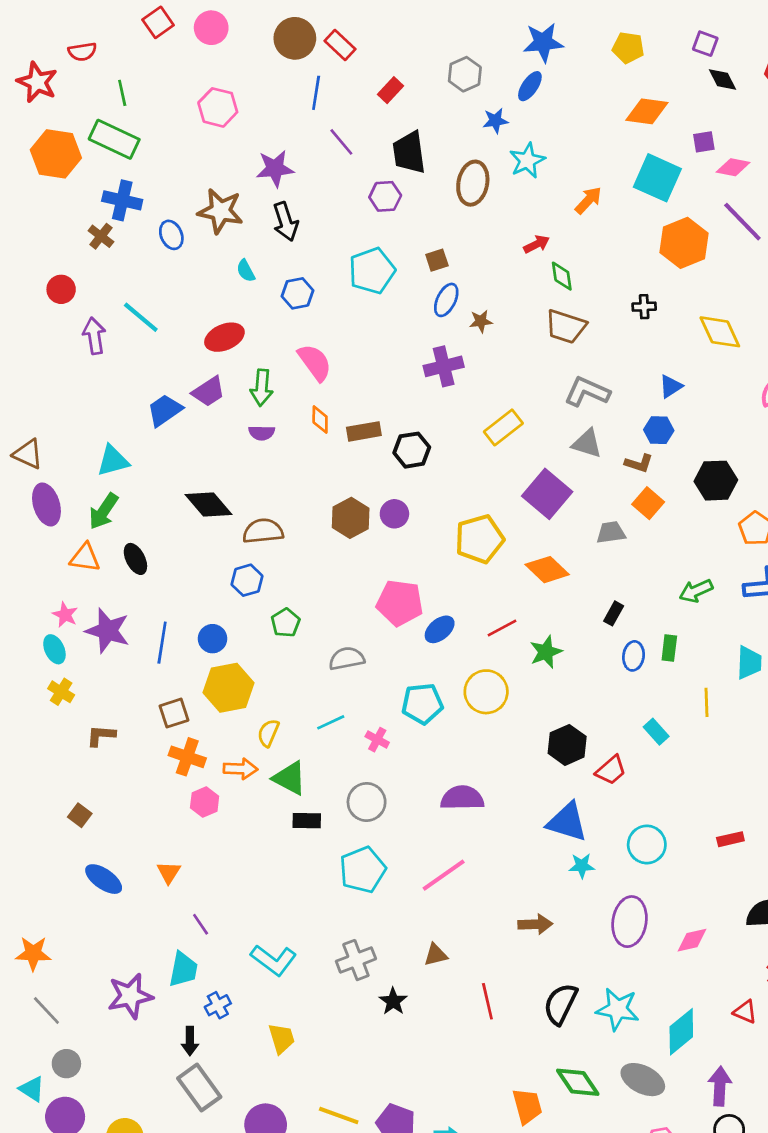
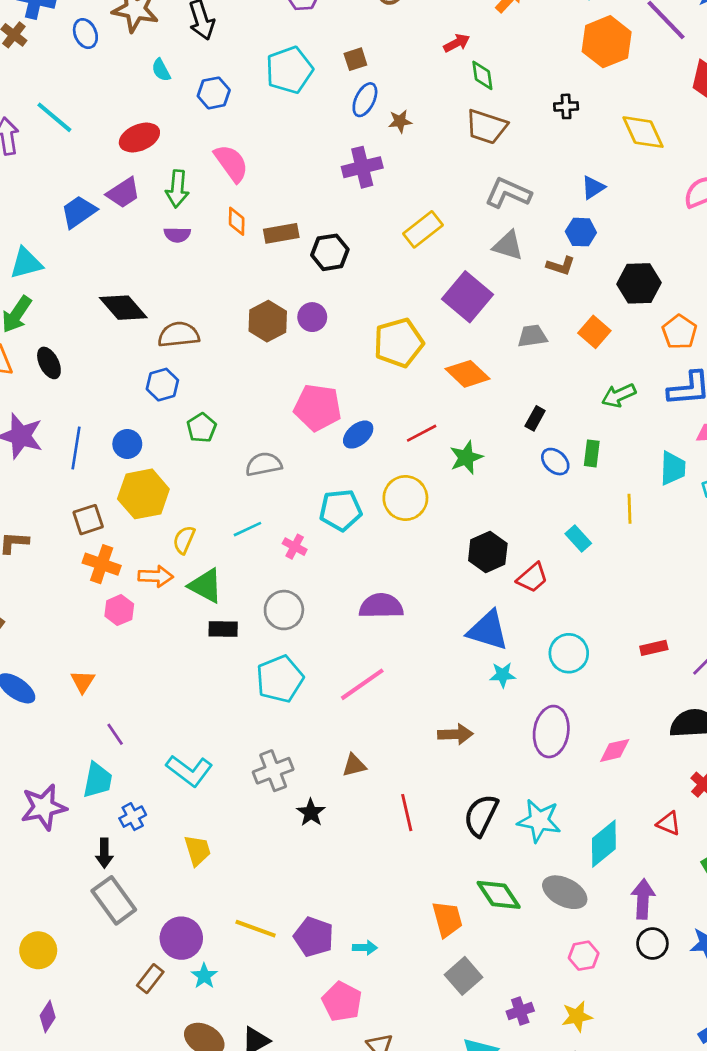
orange square: (648, 503) -> (594, 332), moved
blue ellipse: (634, 656) -> (555, 462), turned -56

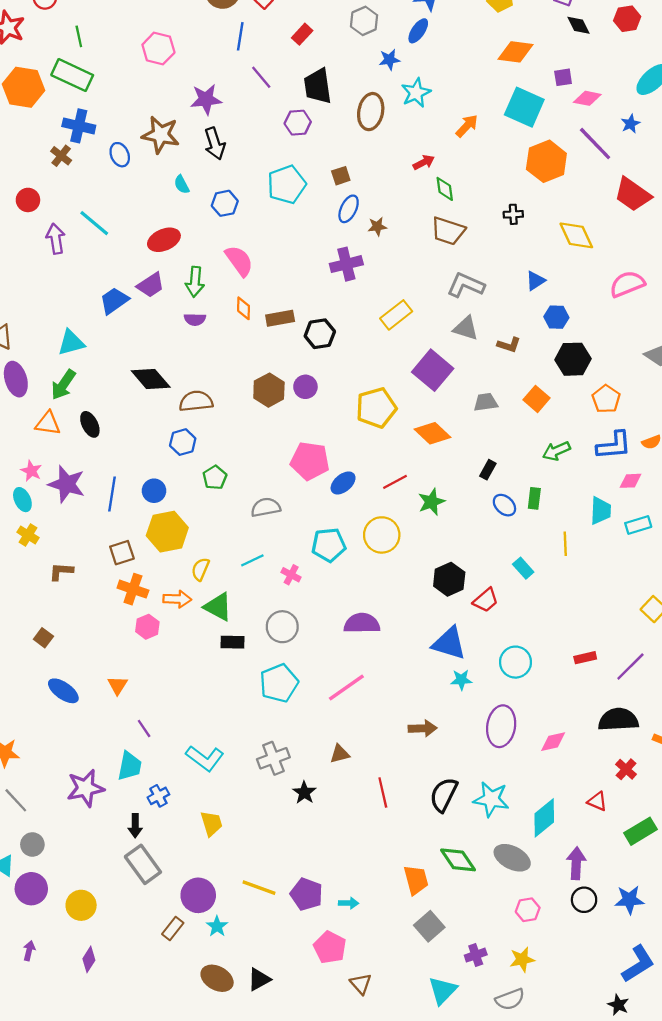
blue hexagon: (581, 232) -> (556, 317), moved

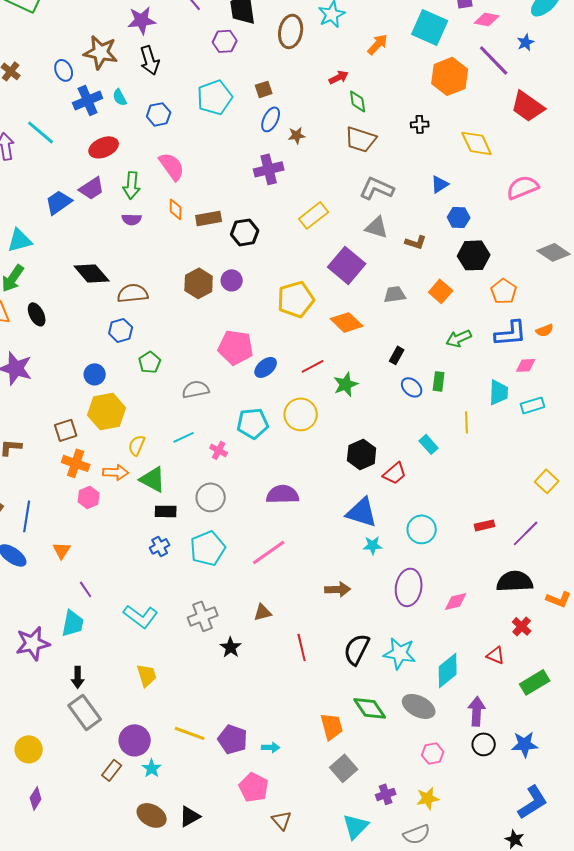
blue cross: (79, 126) -> (88, 100), moved, turned -36
blue line: (112, 494) -> (27, 516), moved
blue cross: (158, 796) -> (160, 546), moved

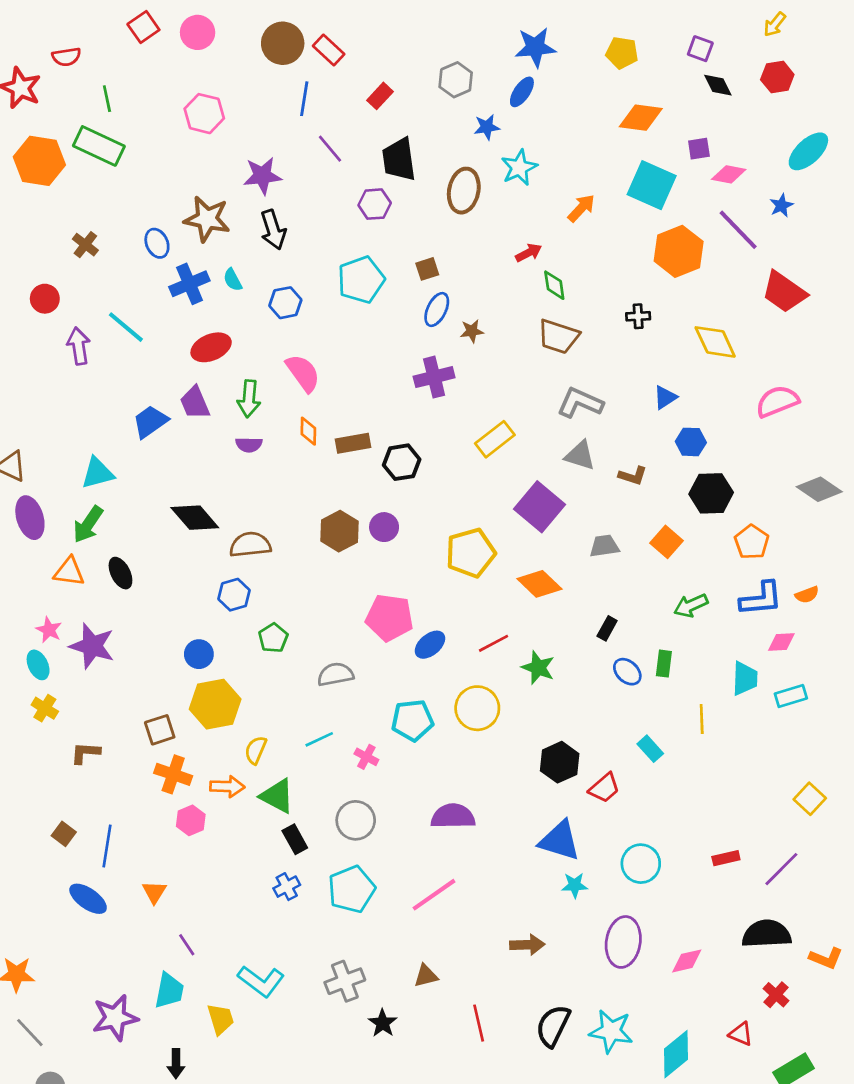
purple trapezoid: (92, 188) -> (195, 403), turned 100
green star: (346, 384) -> (538, 668), turned -30
black rectangle: (166, 511) -> (295, 839), turned 60
yellow trapezoid: (147, 675) -> (221, 1019), moved

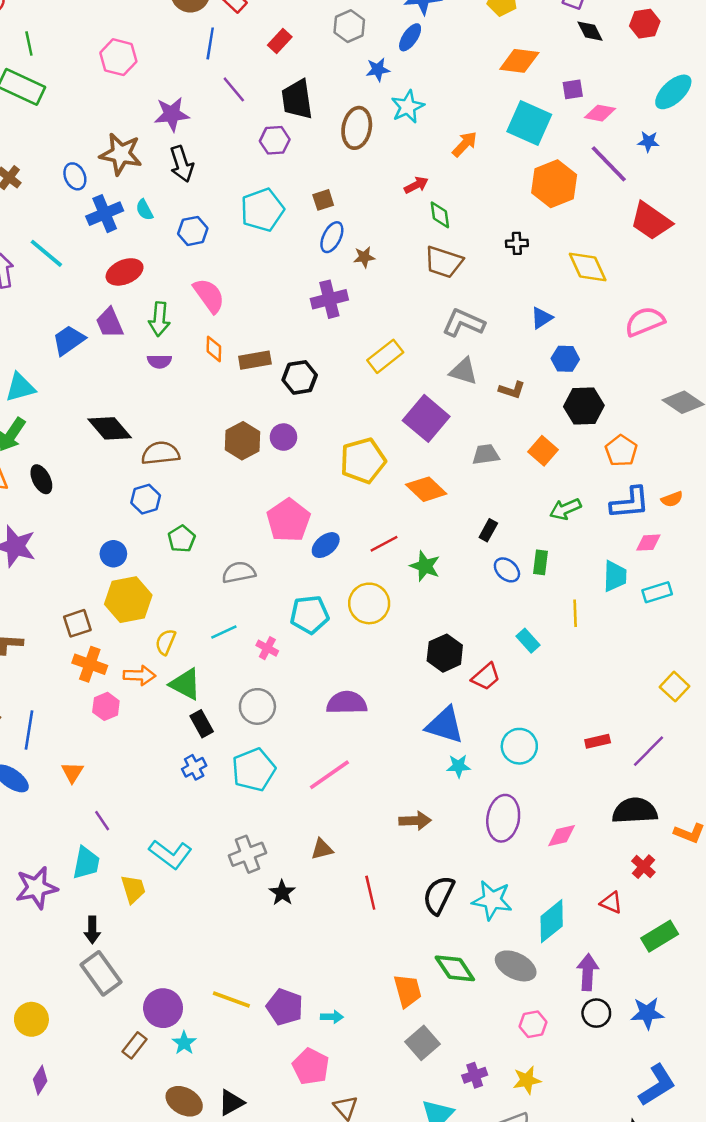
blue star: (781, 205) -> (648, 142), turned 30
pink pentagon: (389, 618) -> (288, 520), turned 30

